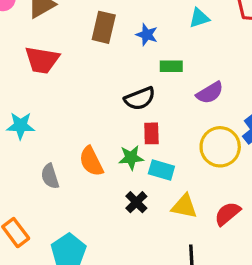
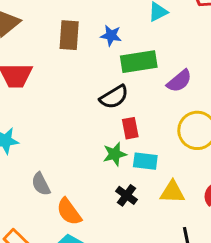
green rectangle: (171, 66) -> (139, 62), size x1.6
orange semicircle: (91, 161) -> (69, 212), moved

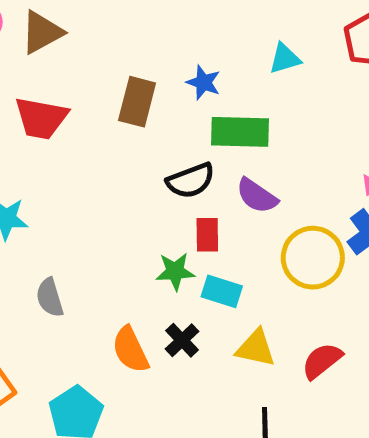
brown rectangle: (69, 35) -> (137, 102), moved
purple semicircle: (179, 81) -> (257, 196), moved, turned 64
orange semicircle: (69, 212) -> (130, 350), moved

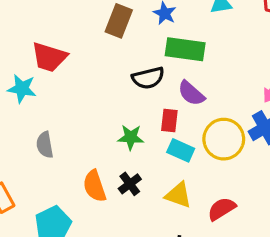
red trapezoid: (41, 118) -> (49, 57), moved
red rectangle: (207, 235) -> (169, 121), moved
cyan rectangle: (222, 291) -> (181, 150), moved

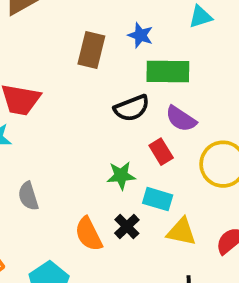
red rectangle: (169, 121) -> (161, 152), turned -30
cyan rectangle: (181, 150) -> (158, 199), moved

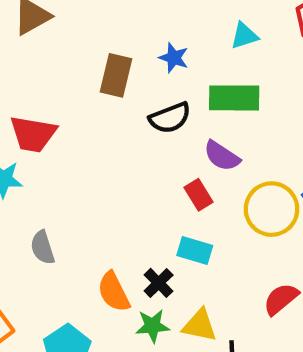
green rectangle: (168, 72) -> (234, 98), moved
black semicircle: (132, 108) -> (170, 118), moved
green star: (121, 176) -> (153, 326), moved
yellow triangle: (181, 232) -> (200, 325), moved

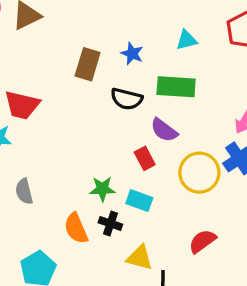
black semicircle: (170, 118) -> (127, 99), turned 32
black cross: (159, 283) -> (110, 224), turned -30
green star: (153, 326) -> (102, 189), moved

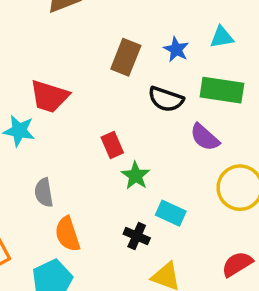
cyan triangle: (187, 40) -> (222, 37), moved
red rectangle: (145, 158) -> (112, 145), moved
green star: (102, 189) -> (136, 176), moved, turned 30
orange semicircle: (76, 228) -> (67, 234), moved

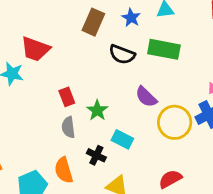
purple semicircle: (205, 137) -> (146, 97), moved
red rectangle: (112, 145) -> (67, 97), moved
gray semicircle: (44, 193) -> (68, 127), moved
orange semicircle: (67, 234) -> (64, 170), moved

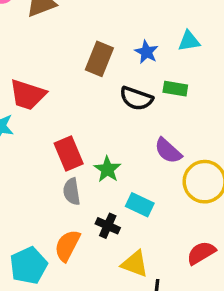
green rectangle: (164, 49) -> (175, 89), moved, size x0.6
red rectangle: (67, 97) -> (69, 154), size x1.4
orange semicircle: (64, 170) -> (67, 246), turned 45

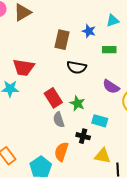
black semicircle: (136, 98) -> (77, 67), moved

